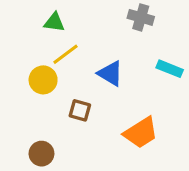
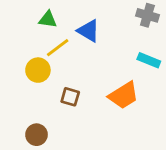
gray cross: (141, 17) -> (147, 15), moved
blue triangle: (110, 73) -> (88, 31), moved
orange trapezoid: (141, 133) -> (124, 95), moved

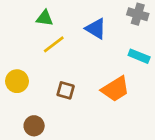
blue triangle: (88, 31) -> (96, 29), moved
yellow circle: (38, 70) -> (17, 81), moved

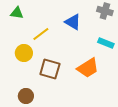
green triangle: (45, 18) -> (17, 13), moved
yellow circle: (17, 81) -> (24, 53), moved
brown square: (66, 90) -> (50, 69), size x1.5

